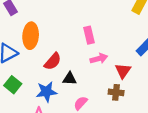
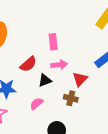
red semicircle: (53, 61) -> (28, 64), moved
black triangle: (70, 79) -> (45, 80), moved, turned -32

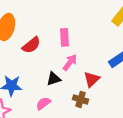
red semicircle: (28, 64) -> (31, 45), moved
pink arrow: (59, 65) -> (70, 63), turned -49

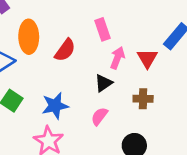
red triangle: (92, 79) -> (147, 58), moved

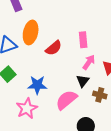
black triangle: (103, 83) -> (83, 81), moved, turned -32
pink semicircle: (99, 116) -> (66, 100), size x1.6

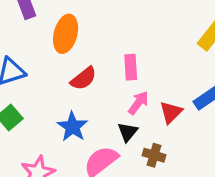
orange ellipse: (31, 32) -> (66, 34), moved
blue star: (37, 85) -> (73, 127), moved, turned 30

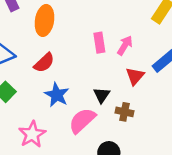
red semicircle: (84, 78) -> (44, 63), moved
pink arrow: (138, 103) -> (125, 45), moved

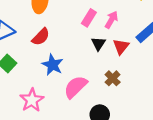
pink rectangle: (99, 43) -> (89, 18), turned 42
black triangle: (102, 95) -> (98, 44), moved
brown cross: (124, 112) -> (113, 78), turned 35

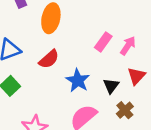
black triangle: (98, 44) -> (111, 86), moved
blue star: (53, 65) -> (78, 80), moved

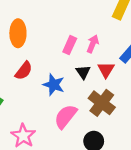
black triangle: (111, 86) -> (83, 72), moved
brown cross: (125, 110) -> (102, 103), size x1.6

